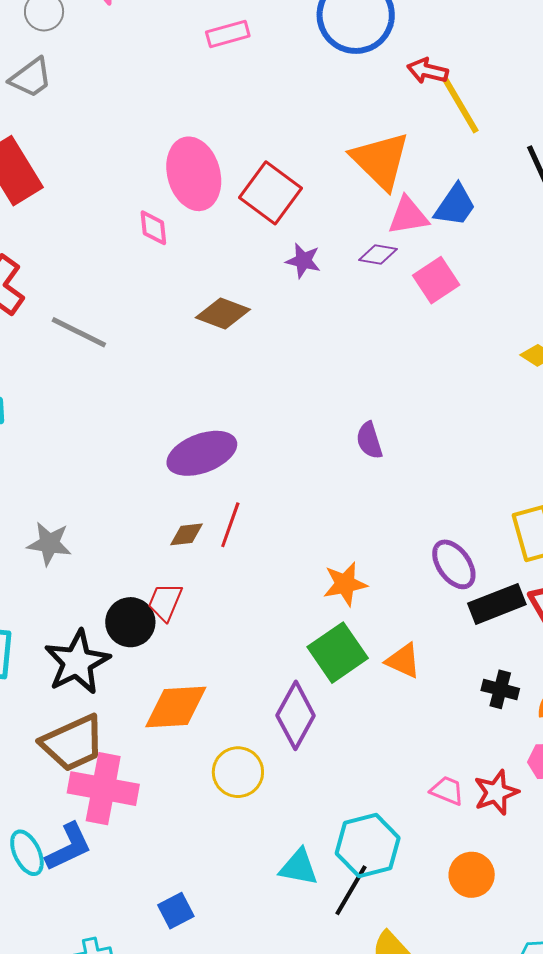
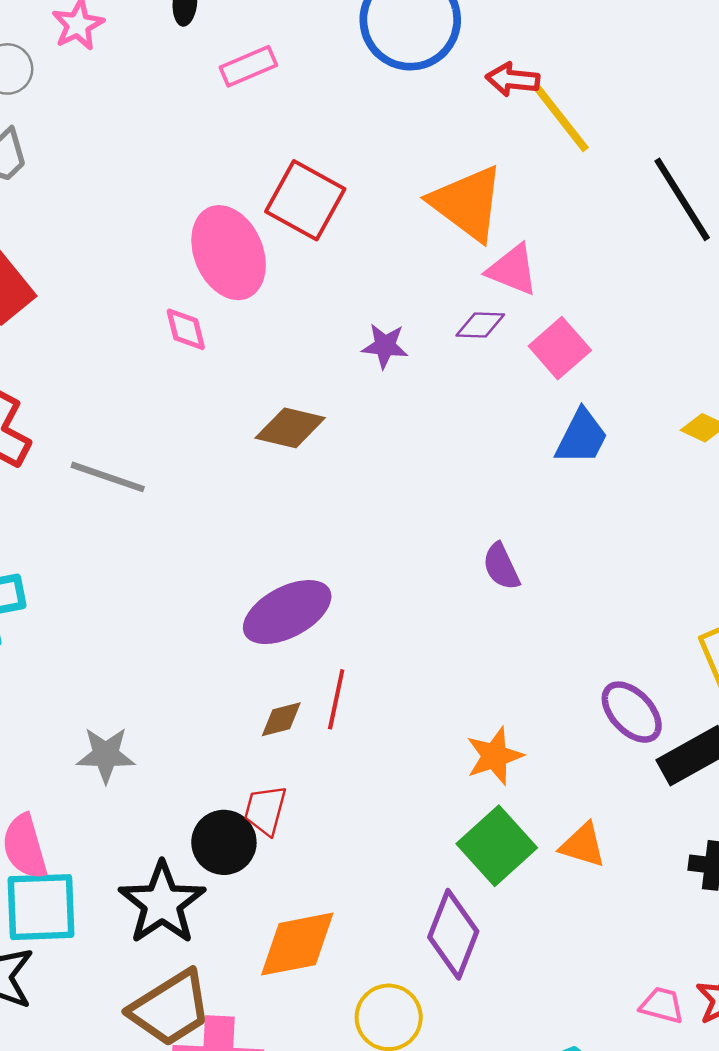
red square: (270, 193) -> (305, 200), moved
blue trapezoid: (455, 205) -> (582, 437), moved
pink triangle: (408, 216) -> (512, 270), turned 39

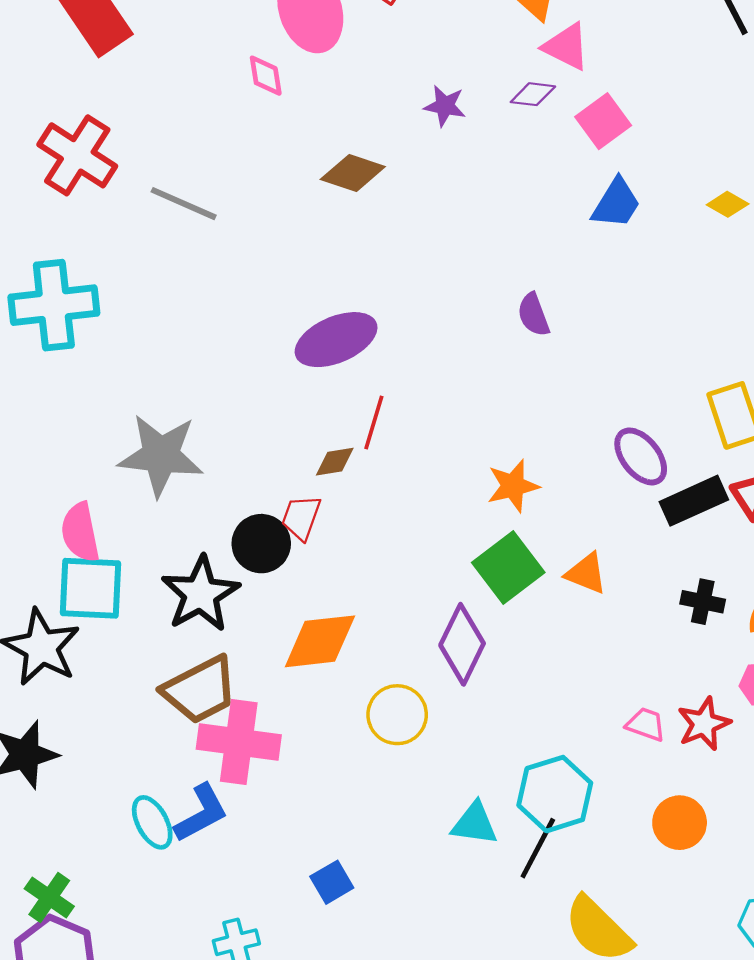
brown diamond: (281, 719) -> (335, 462), moved
gray star: (106, 755) -> (161, 455), size x1.6

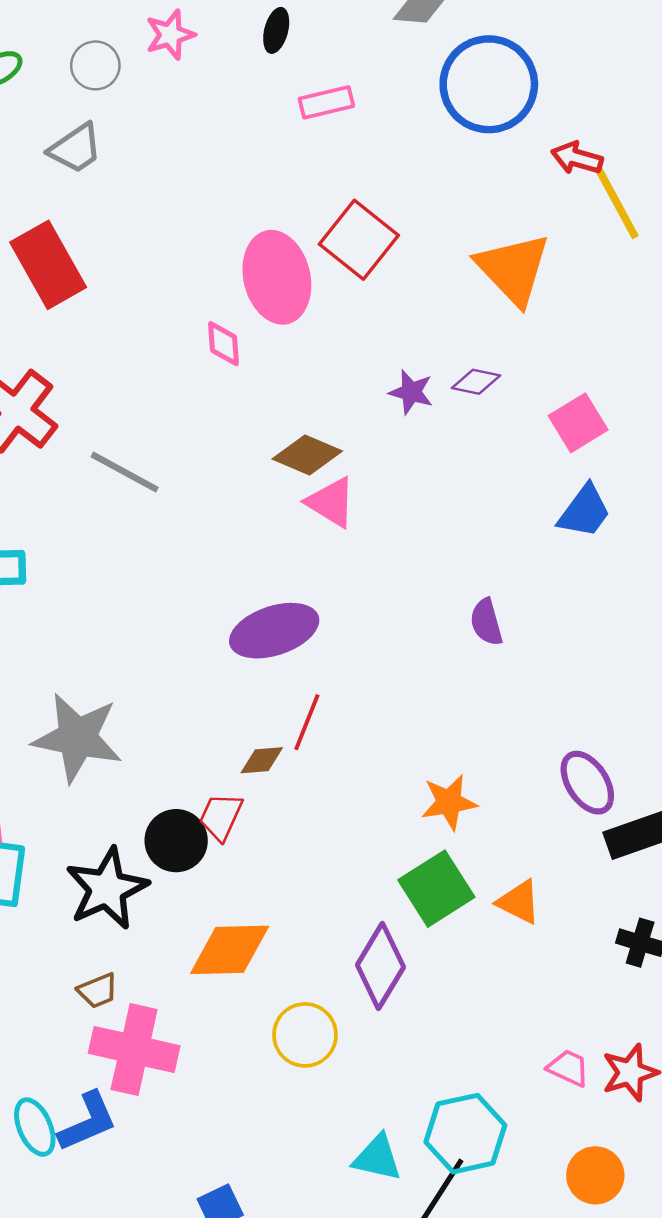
pink triangle: (566, 47) -> (331, 502), moved
purple diamond: (533, 94) -> (476, 382), moved
brown trapezoid: (200, 690) -> (98, 991), size x0.5

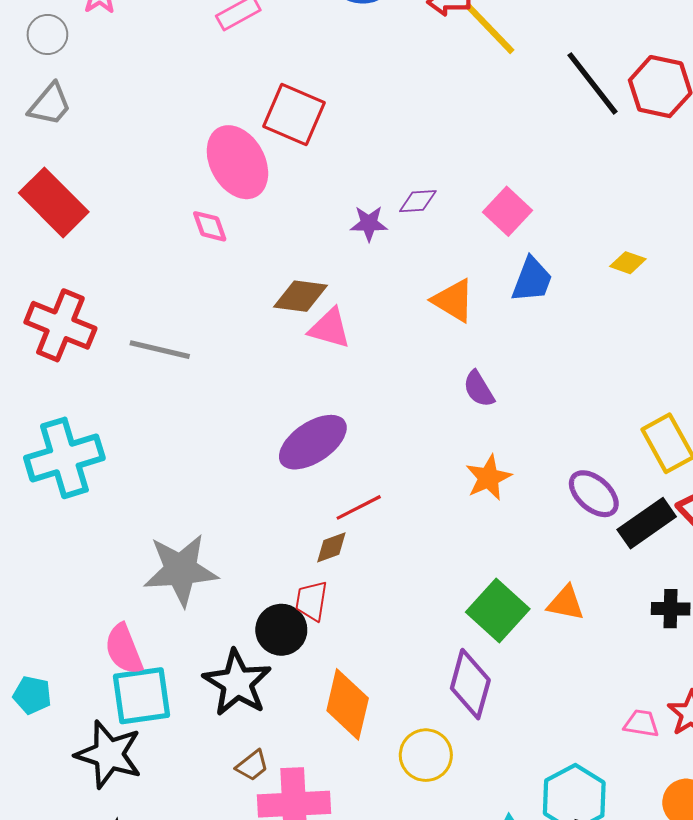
orange triangle: (513, 269) -> (453, 301), moved, size x0.7
red line: (307, 722) -> (359, 507), turned 57
orange star: (449, 802) -> (488, 478), moved
orange diamond: (230, 950) -> (348, 704), turned -60

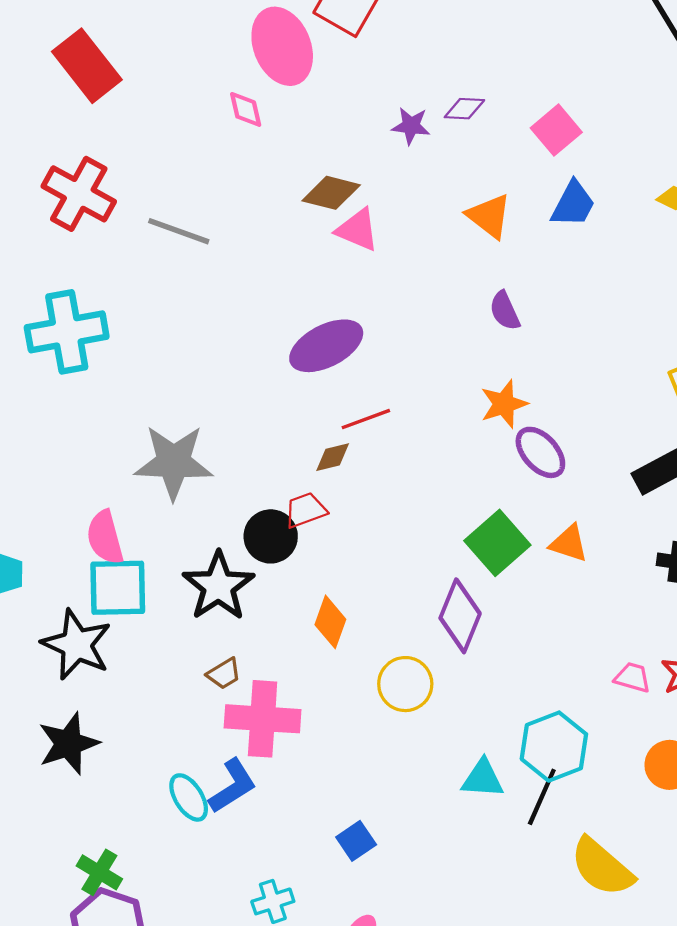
purple ellipse: (594, 494) -> (540, 452), moved
red trapezoid: (311, 601) -> (305, 510), turned 54
orange diamond: (348, 704) -> (330, 622), size x0.7

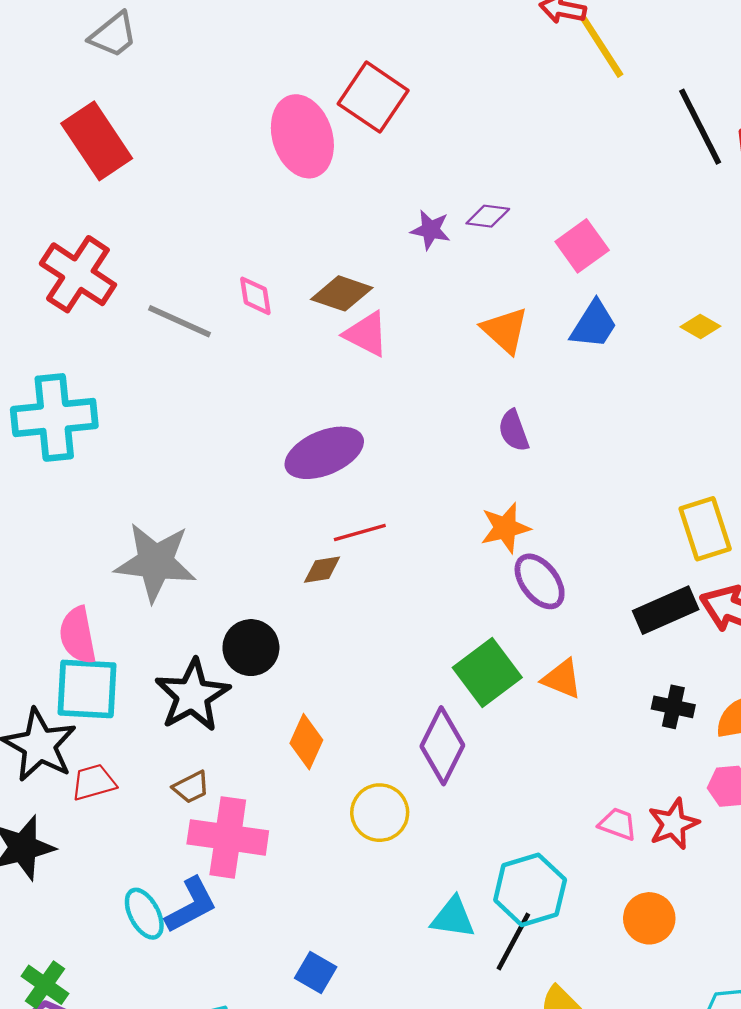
pink diamond: (246, 109) -> (255, 296), moved
red trapezoid: (305, 510) -> (94, 782), moved
blue square: (356, 841) -> (316, 972), turned -30

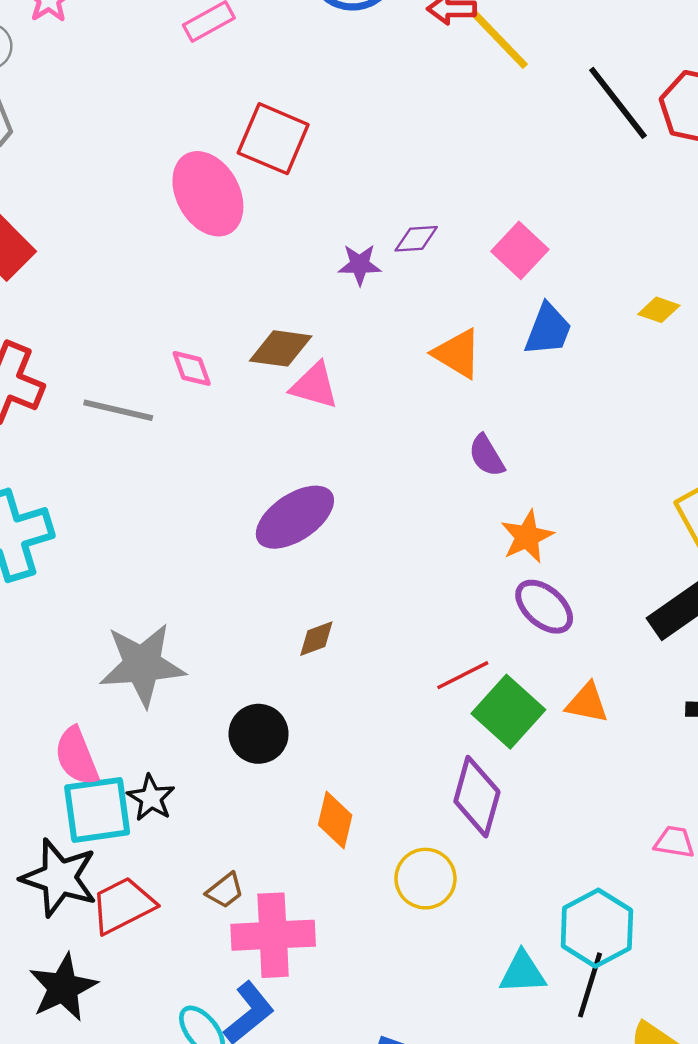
orange star: (505, 528) -> (527, 537), moved
red line: (360, 533) -> (463, 675), moved
black star: (192, 695) -> (151, 798), moved, size x0.6
red trapezoid: (94, 782) -> (123, 905), size x1.4

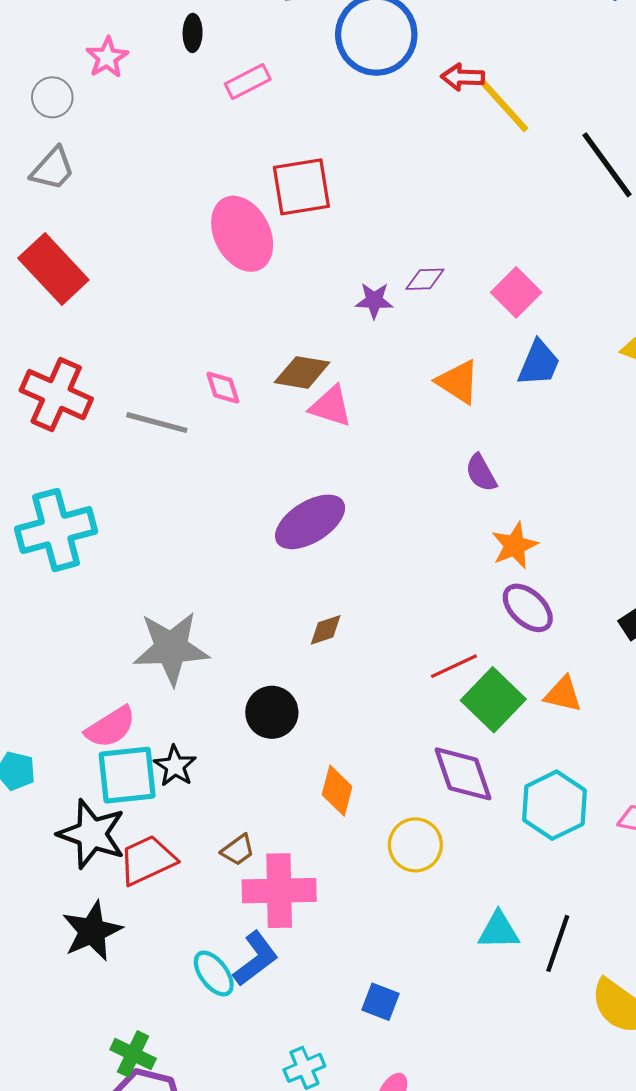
red square: (273, 139) -> (301, 187), turned -34
pink semicircle: (77, 756) -> (110, 727), turned -102
purple diamond: (477, 797) -> (463, 774), turned -36
cyan hexagon: (597, 928) -> (554, 805), moved

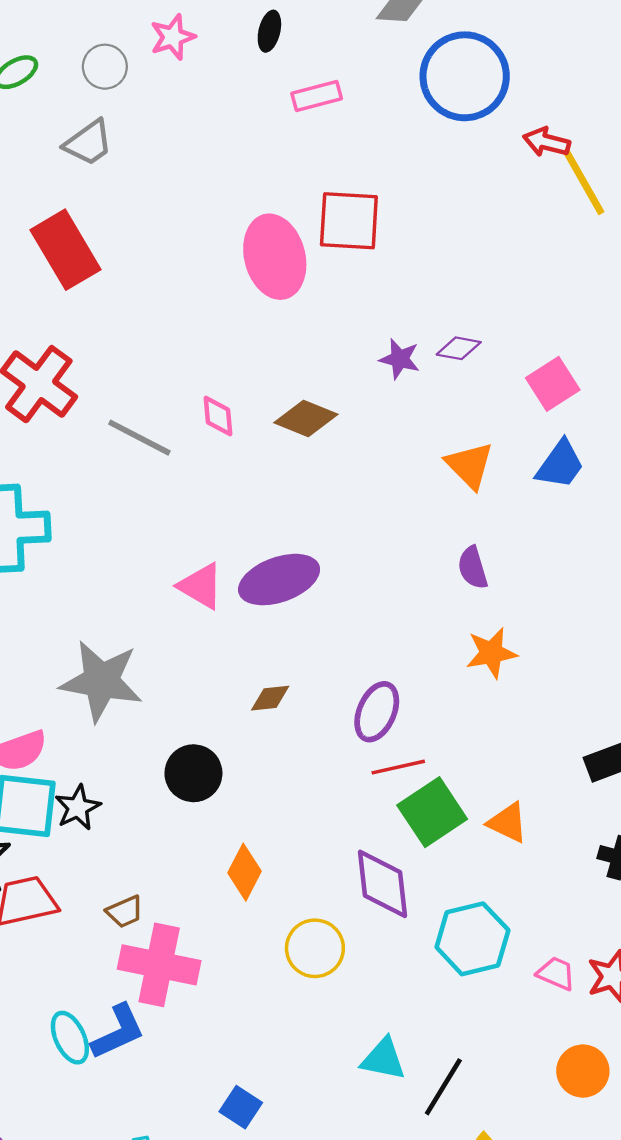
pink triangle: (331, 406) -> (201, 586), moved
purple ellipse: (528, 608) -> (377, 712), moved, turned 58

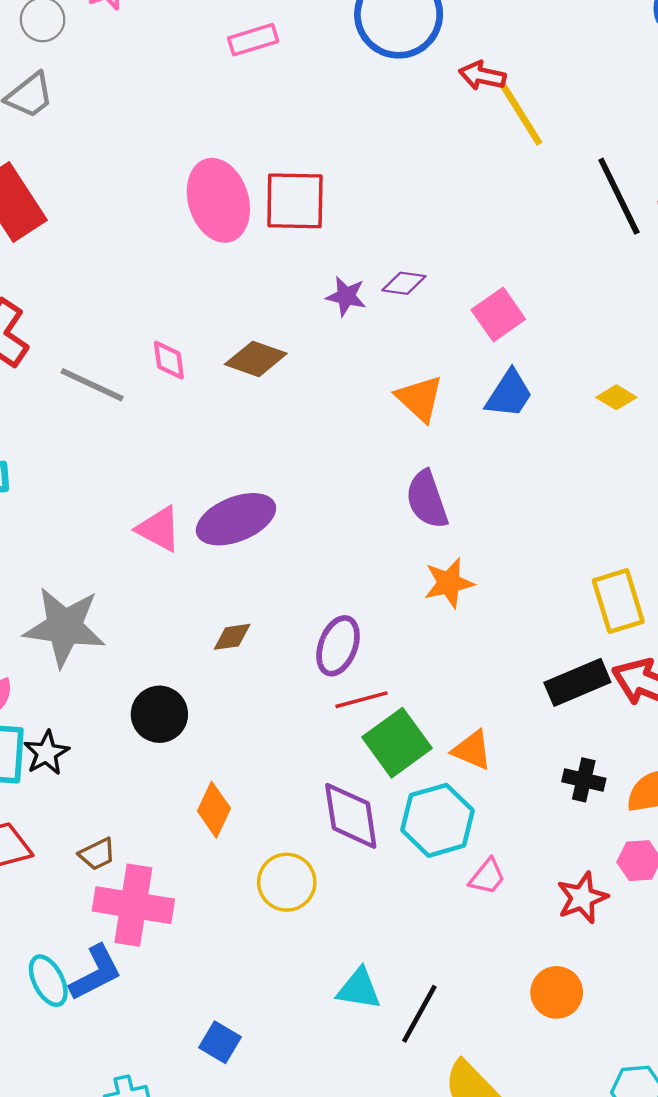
red square: (349, 221) -> (295, 201), moved
purple semicircle: (473, 568) -> (427, 499), size x1.4
cyan hexagon: (472, 939) -> (438, 820), moved
pink trapezoid: (556, 973) -> (487, 877), moved, turned 108

